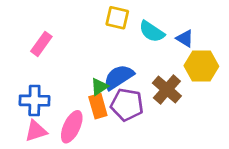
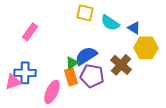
pink triangle: (36, 131) -> (13, 82), moved

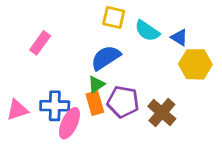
blue semicircle: (86, 56) -> (106, 58), moved
brown cross: (121, 65) -> (162, 113), moved
blue cross: (25, 73) -> (55, 106), moved

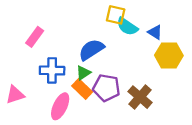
yellow square: (114, 17) -> (116, 15), moved
orange rectangle: (95, 103) -> (82, 89), turned -30
blue cross: (55, 106) -> (52, 70), moved

